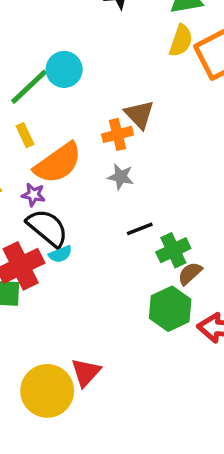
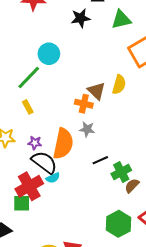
yellow semicircle: (181, 41) -> (119, 85), moved
cyan circle: (64, 69) -> (49, 54), moved
orange cross: (117, 134) -> (84, 104), turned 30
orange semicircle: (58, 163) -> (63, 144), moved, turned -40
green hexagon: (170, 309) -> (118, 224), moved

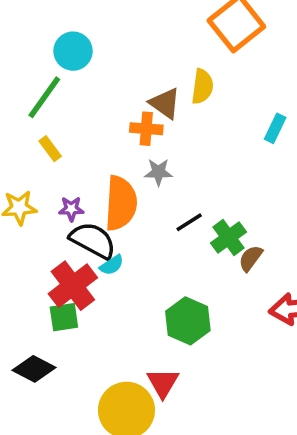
green hexagon: (118, 224) -> (188, 321), moved

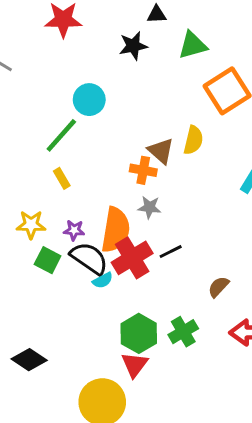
green cross: (229, 237) -> (183, 332), moved
red cross: (73, 286) -> (132, 258), moved
green square: (64, 317) -> (48, 260), moved, turned 30
green hexagon: (188, 321) -> (139, 333), moved
red triangle: (163, 383) -> (135, 365), moved

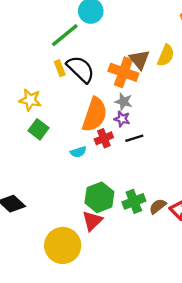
orange cross: (143, 170) -> (123, 72), size x1.4
purple star: (74, 230) -> (122, 119), moved
black semicircle: (89, 258) -> (81, 69), moved
red cross: (132, 258) -> (104, 138), size x0.6
brown semicircle: (218, 287) -> (158, 206), moved

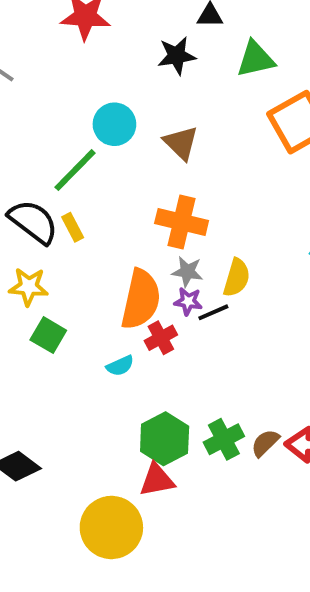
yellow semicircle: (166, 55) -> (237, 278), moved
brown triangle: (139, 60) -> (181, 143), moved
black semicircle: (81, 69) -> (33, 222), moved
black line: (134, 138) -> (213, 312), moved
red triangle: (92, 221) -> (157, 480), turned 40

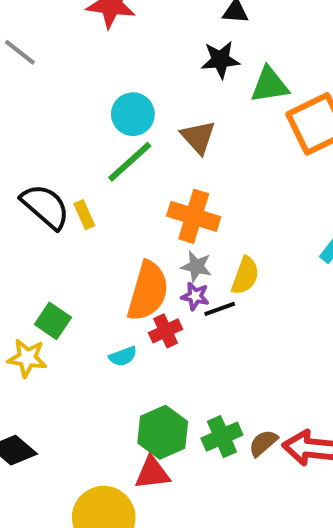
black star: (177, 56) -> (220, 60), moved
green triangle: (256, 59) -> (270, 85), moved
green line: (75, 170) -> (130, 162), moved
yellow star: (29, 287) -> (27, 358), moved

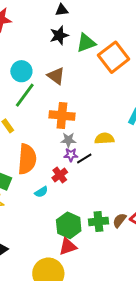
yellow semicircle: (245, 276) -> (104, 138), moved, turned -102
orange semicircle: (148, 291) -> (27, 159), moved
green cross: (222, 437) -> (98, 221), turned 30

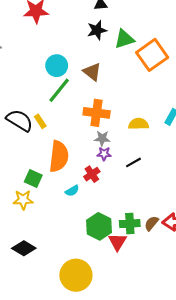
yellow semicircle: (104, 138) -> (139, 124), moved
black line: (84, 159) -> (134, 162), moved
red triangle: (68, 247) -> (117, 242), moved, turned -42

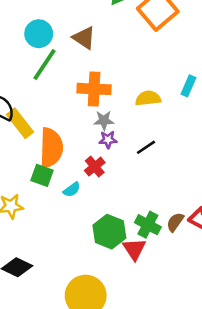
yellow rectangle: (40, 121) -> (20, 123), moved, size x1.6
green square: (33, 179) -> (42, 175), moved
green cross: (130, 224) -> (148, 225), turned 36

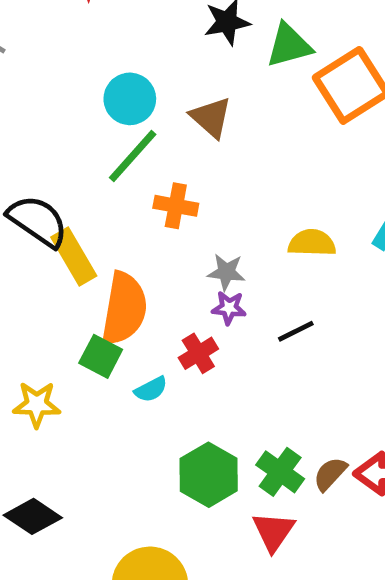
orange cross: (94, 89) -> (176, 206), moved, size x0.7
red triangle: (134, 249) -> (273, 531), moved

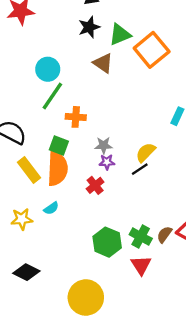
brown triangle: (211, 117) -> (103, 63), moved
yellow semicircle: (312, 243) -> (146, 152), moved, turned -40
yellow rectangle: (74, 257) -> (29, 170), moved
green square: (101, 356) -> (59, 146), moved
cyan semicircle: (151, 389) -> (51, 208), moved

